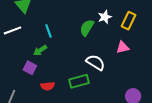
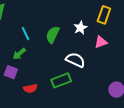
white star: (105, 17) -> (80, 28), moved
green semicircle: (87, 28) -> (53, 35), moved

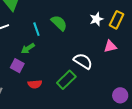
white star: (80, 28) -> (97, 19), moved
green semicircle: (53, 35) -> (59, 23), moved, turned 102
green rectangle: (61, 80) -> (66, 80), turned -30

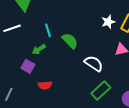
green semicircle: (59, 23) -> (70, 41), moved
green rectangle: (66, 80) -> (101, 90), moved

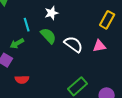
white star: (108, 22) -> (52, 13), moved
white semicircle: (94, 63) -> (73, 44), moved

